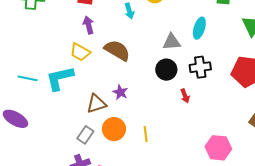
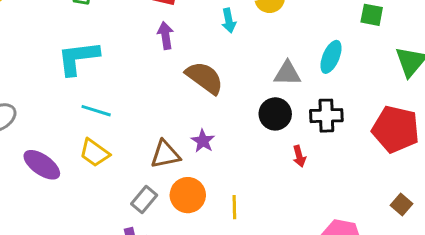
yellow trapezoid: (80, 52) -> (95, 153), moved
cyan line: (28, 78) -> (96, 111), moved
cyan L-shape: (60, 78) -> (78, 58), moved

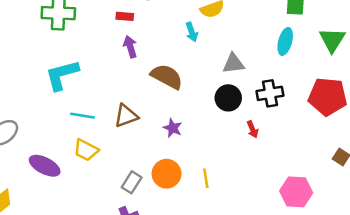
cyan arrow: (229, 21) -> (192, 32), moved
cyan ellipse: (331, 57) -> (285, 41), moved
brown triangle: (165, 154) -> (126, 116), moved

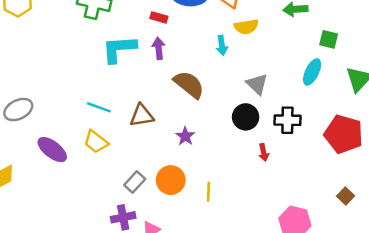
gray triangle: (233, 64) -> (257, 84), turned 40
cyan L-shape: (62, 75) -> (119, 49), moved

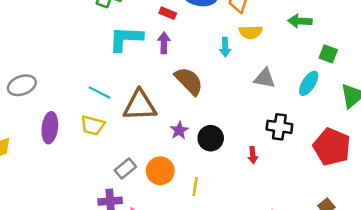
gray triangle: (257, 84) -> (265, 78), moved, turned -40
brown triangle: (142, 116) -> (140, 105), size x1.4
black circle: (246, 117) -> (211, 138), moved
yellow trapezoid: (96, 142) -> (93, 125), turned -30
purple ellipse: (52, 150) -> (50, 128), turned 52

